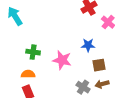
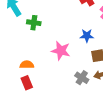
green cross: (33, 52) -> (34, 23), moved

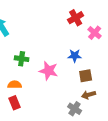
green cross: (34, 23) -> (22, 59), moved
gray cross: (82, 78) -> (75, 109), moved

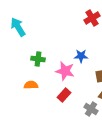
blue star: (75, 56) -> (81, 56), moved
red rectangle: (15, 103) -> (64, 95), moved, turned 64

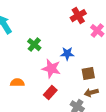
green cross: (38, 59) -> (34, 45), moved, turned 32

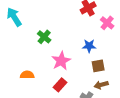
blue star: (67, 54) -> (89, 46), moved
pink star: (51, 69) -> (61, 61), turned 30

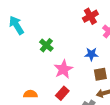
orange semicircle: (27, 75) -> (30, 94), moved

